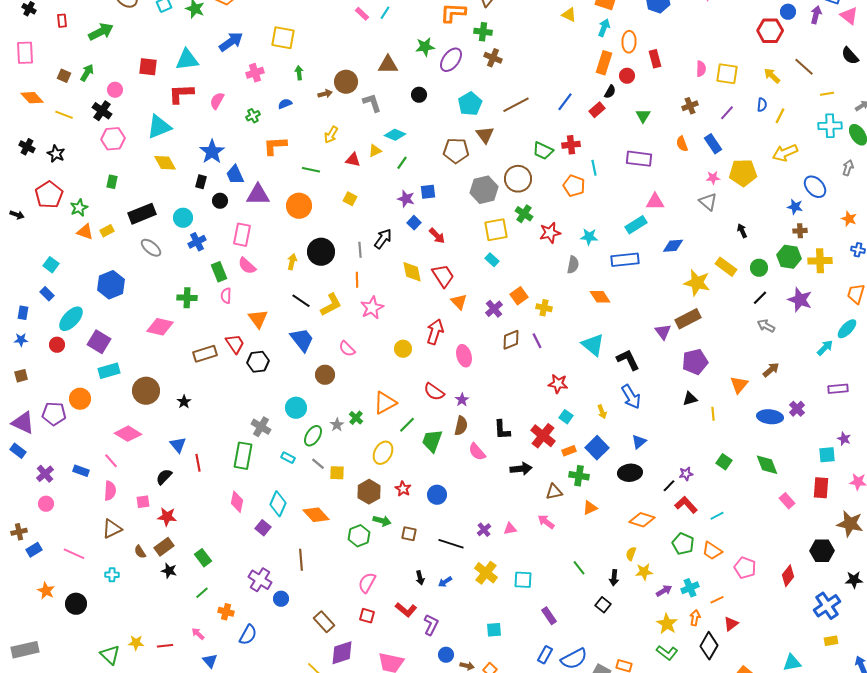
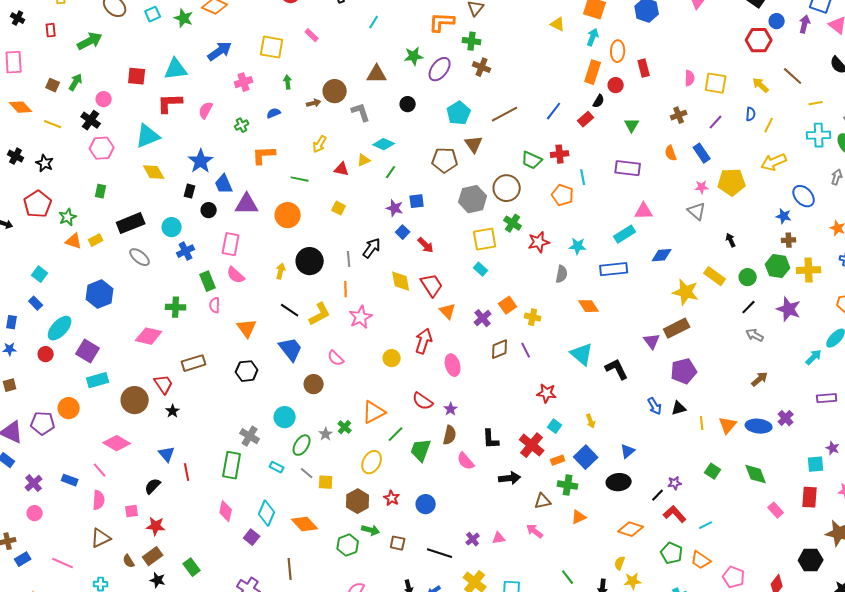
pink rectangle: (362, 14) -> (312, 35), moved
red trapezoid: (235, 344) -> (164, 384), moved
orange triangle: (739, 385) -> (728, 425), moved
blue arrow: (631, 397) -> (655, 406), moved, size x0.7

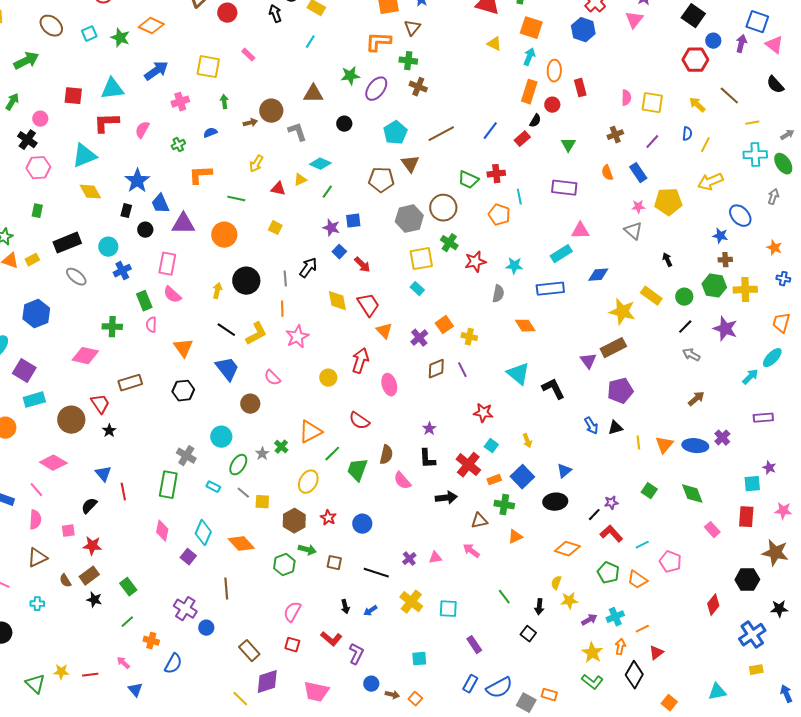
purple star: (451, 409) -> (429, 429), moved
pink pentagon: (734, 577) -> (670, 562), moved

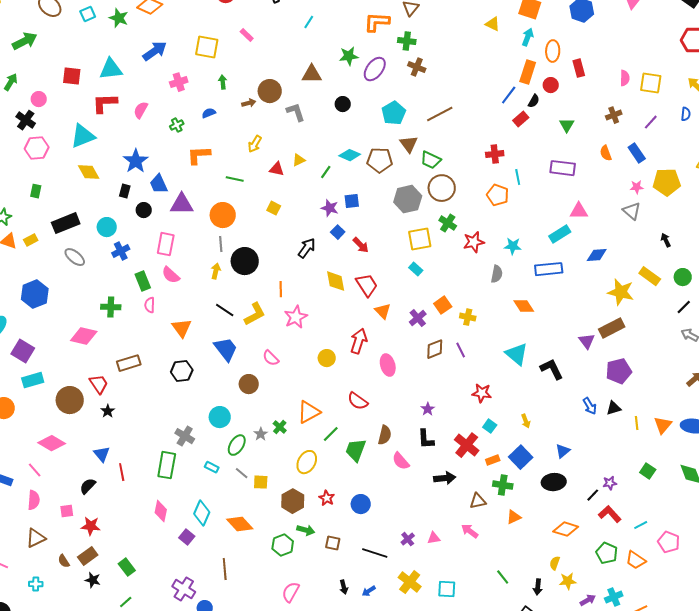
blue line: (490, 131) -> (509, 95), moved
cyan diamond: (320, 164) -> (350, 155), moved
green trapezoid: (468, 180) -> (431, 160), moved
gray line: (285, 279) -> (221, 244), moved

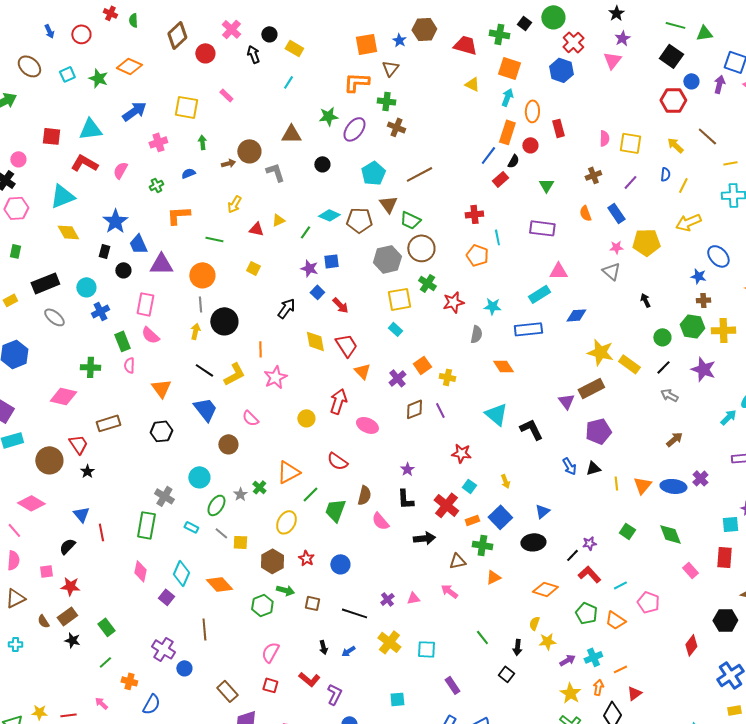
red L-shape: (105, 103) -> (84, 163), turned 32
yellow rectangle: (650, 276) -> (629, 364), moved
pink ellipse: (388, 365) -> (367, 425), turned -50

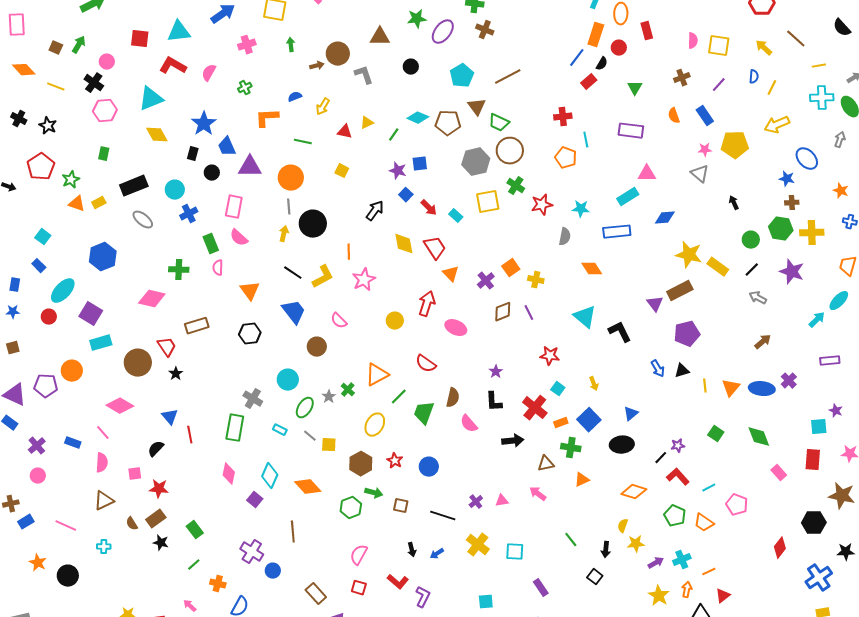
blue semicircle: (188, 173) -> (295, 97), moved
cyan rectangle: (395, 329) -> (456, 216), moved

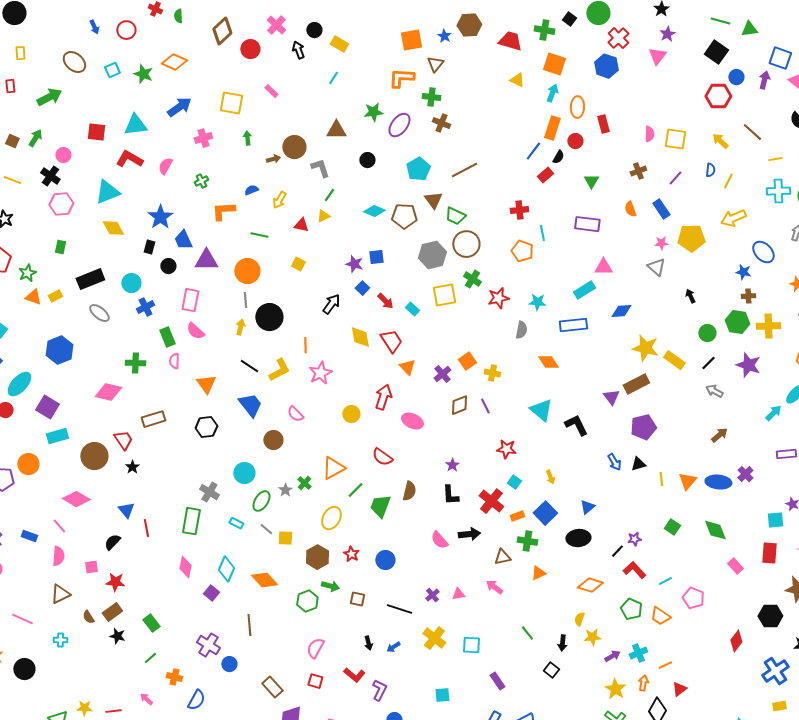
green line: (394, 135) -> (329, 195), moved
pink semicircle: (469, 424) -> (439, 540), moved

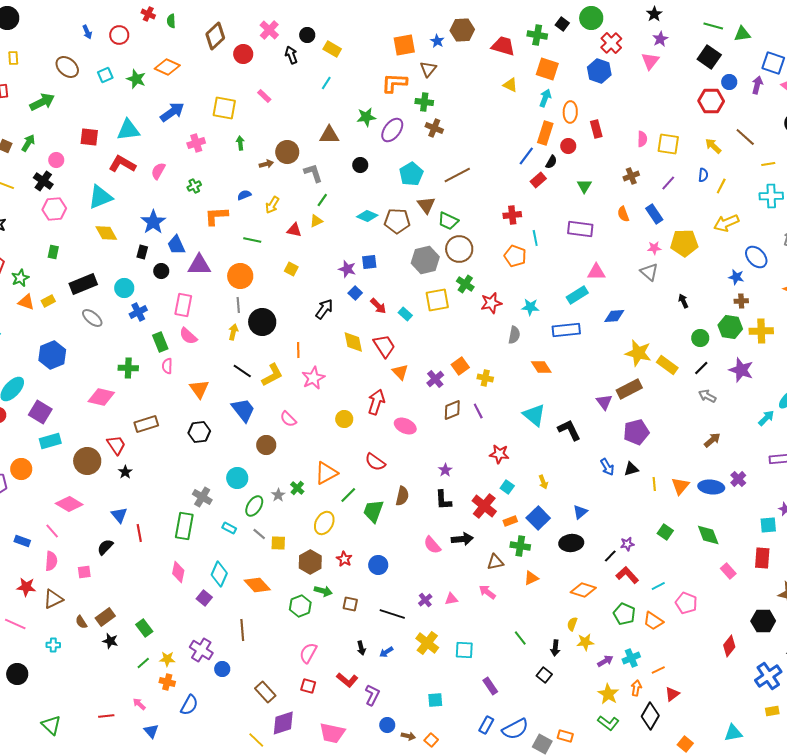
red star: (115, 582) -> (26, 587), moved
yellow star: (84, 708) -> (167, 659), moved

